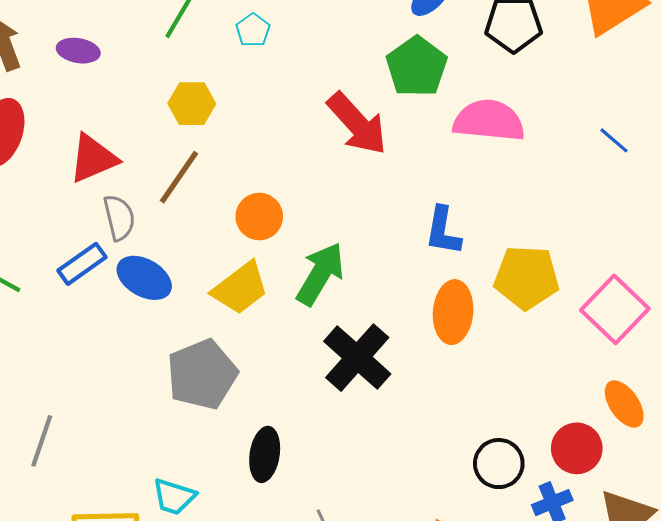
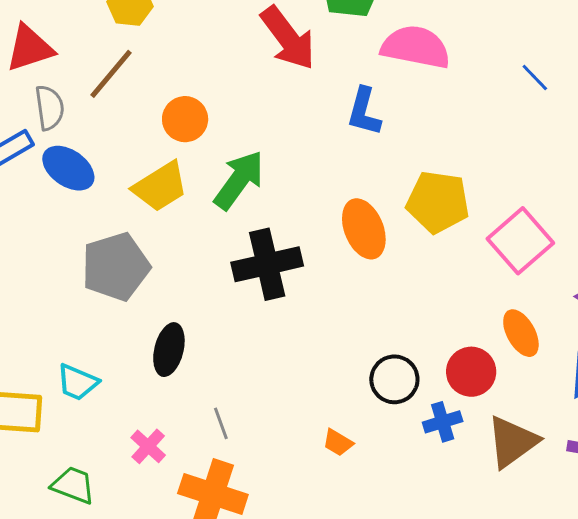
blue L-shape: (443, 231) -> (364, 112), moved
orange ellipse: (453, 312) -> (364, 229), turned -32
black cross: (357, 358) -> (267, 264), turned 30

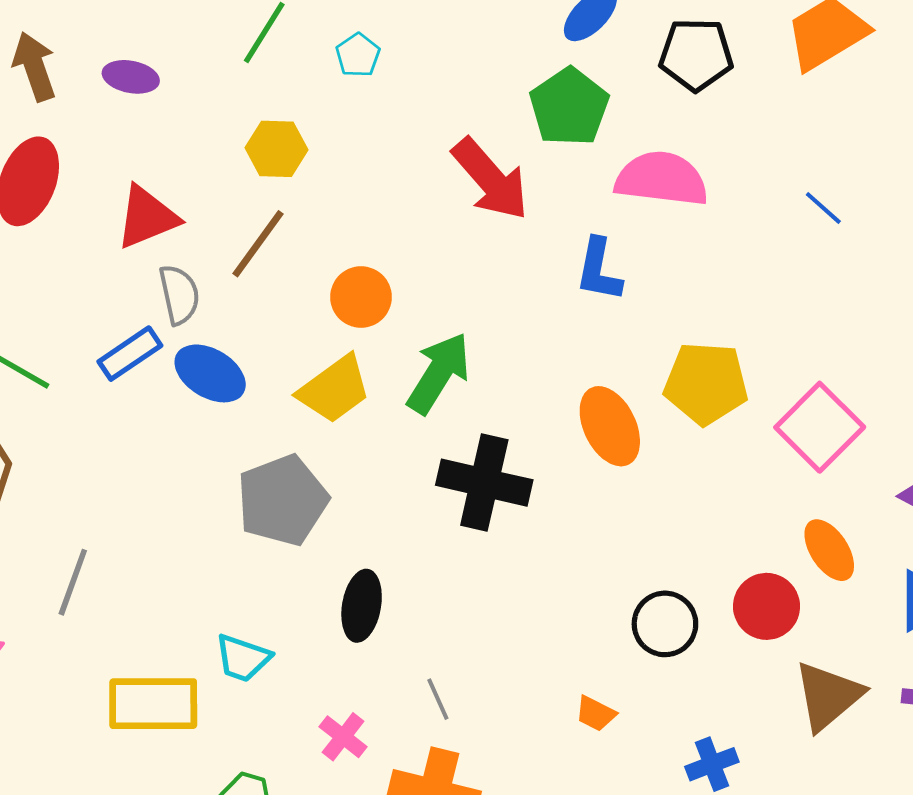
black cross: (267, 264) -> (484, 483), turned 30
blue cross: (443, 422) -> (712, 764), moved

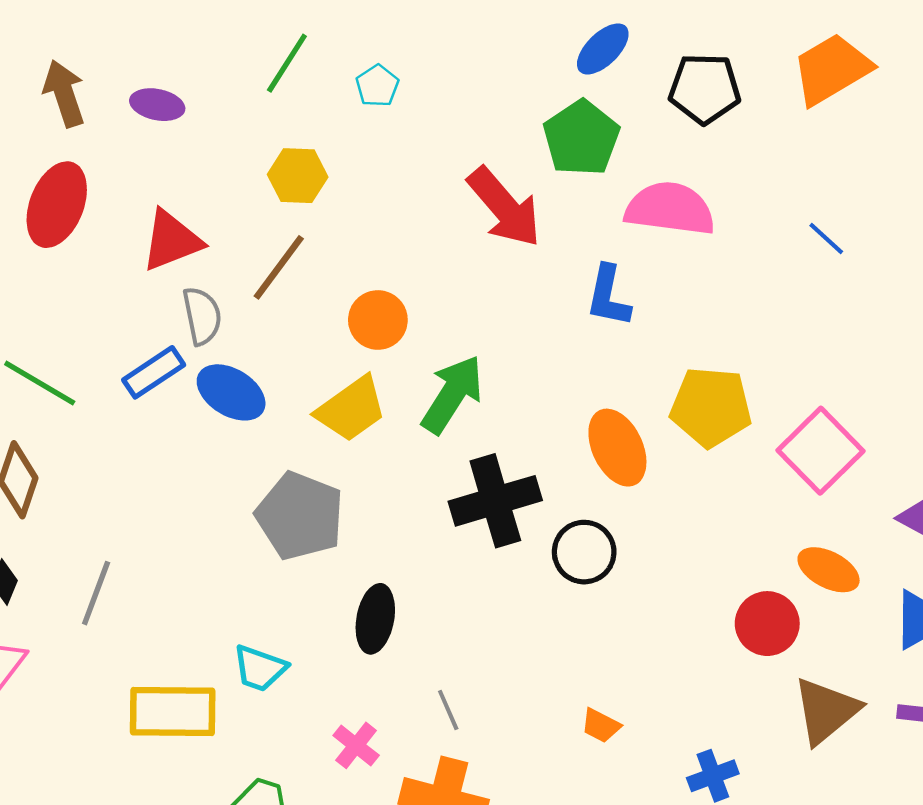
black cross: (484, 483) -> (495, 501), turned -30
gray pentagon: (283, 500) -> (300, 516), turned -30
orange ellipse: (829, 550) -> (829, 570), turned -30
black circle: (665, 624) -> (584, 552), moved

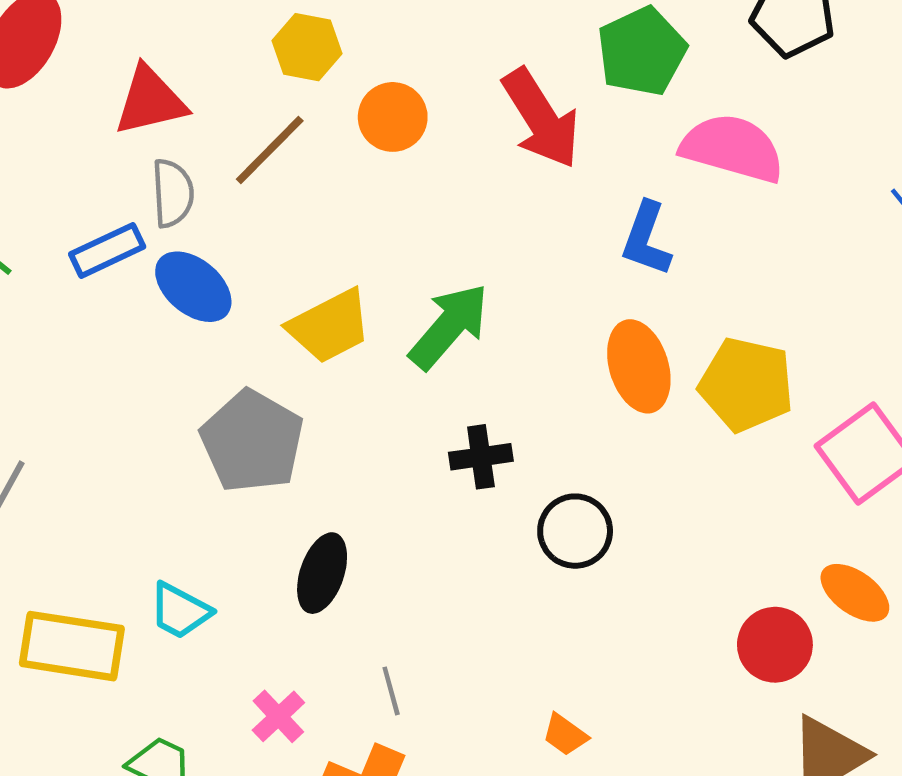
orange circle: (378, 320) -> (393, 117), moved
orange ellipse: (617, 448) -> (639, 366), moved
black cross: (495, 501) -> (481, 457), size x0.6

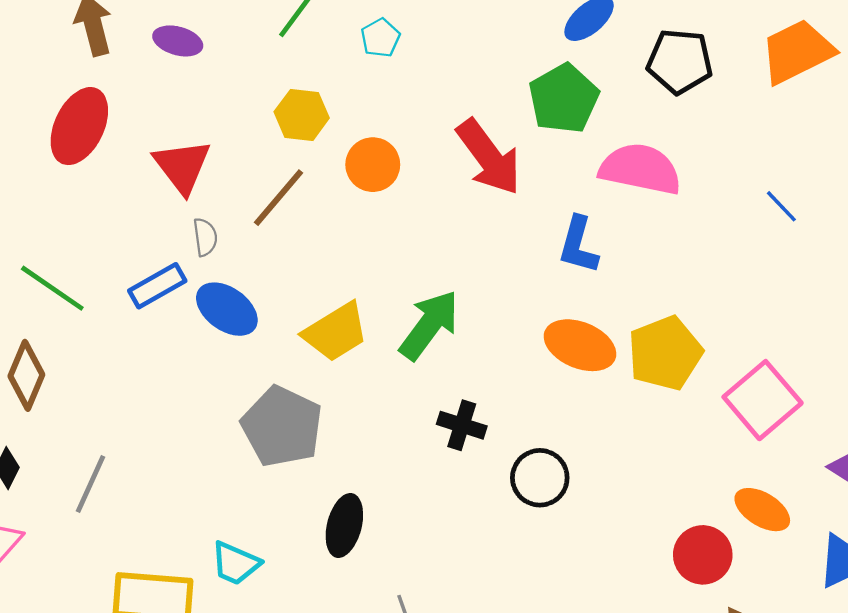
red triangle: (150, 101) -> (182, 166), turned -50
gray semicircle: (173, 193) -> (205, 237), size x0.7
orange ellipse: (639, 366) -> (580, 345), turned -46
yellow pentagon: (746, 385) -> (665, 353), turned -30
black cross: (481, 457) -> (462, 425), turned 30

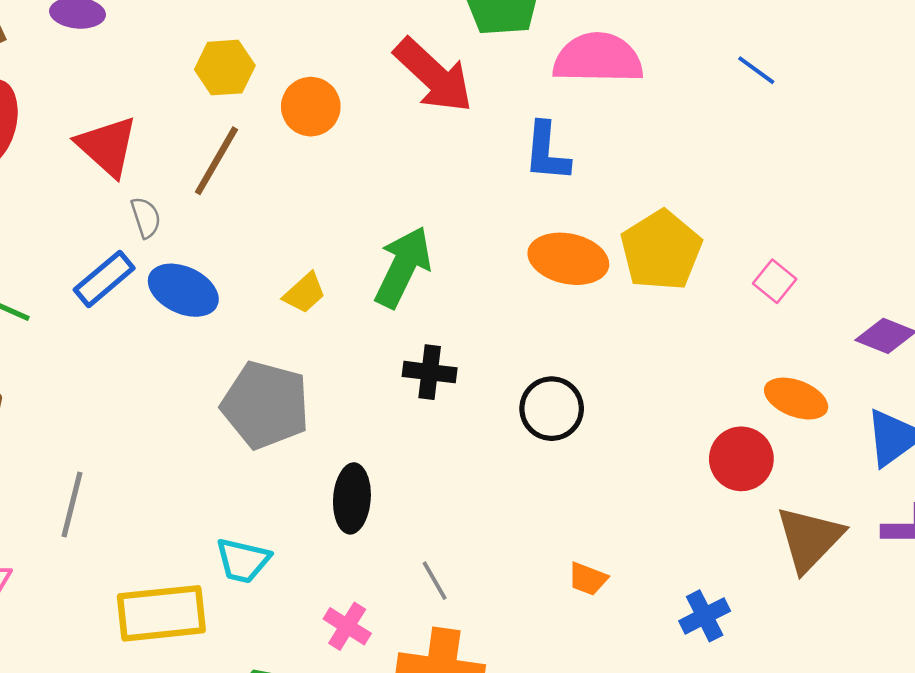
yellow trapezoid: (336, 332) -> (304, 293), size x0.6
pink square: (763, 400) -> (775, 281), size x0.5
black cross: (462, 425) -> (430, 372), moved

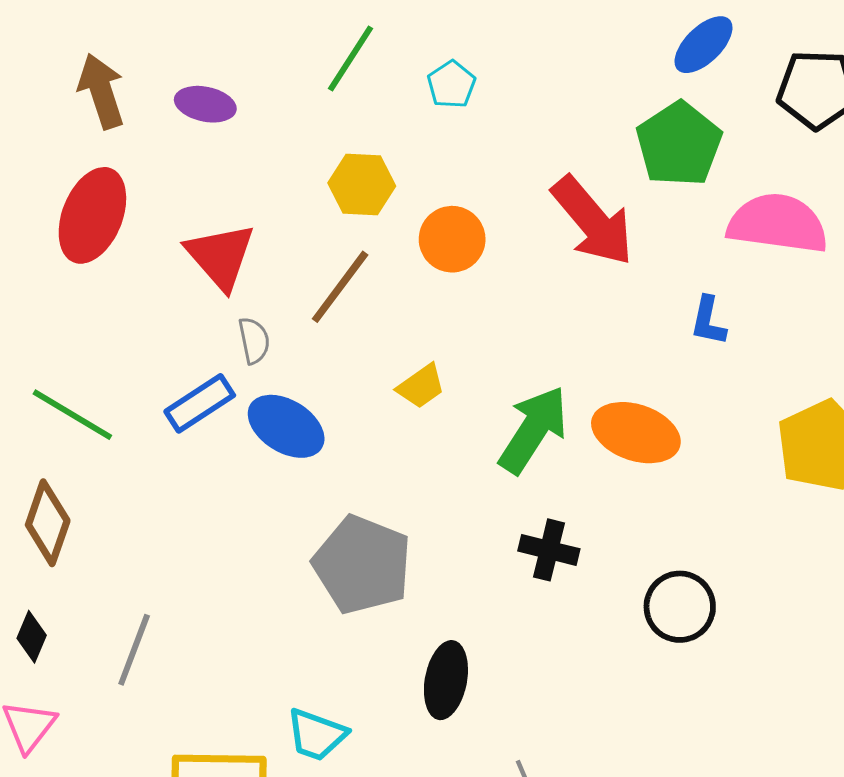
blue L-shape: (547, 152) -> (708, 321), size x0.7
orange ellipse: (568, 259) -> (636, 433), moved
yellow trapezoid: (304, 293) -> (421, 386), moved

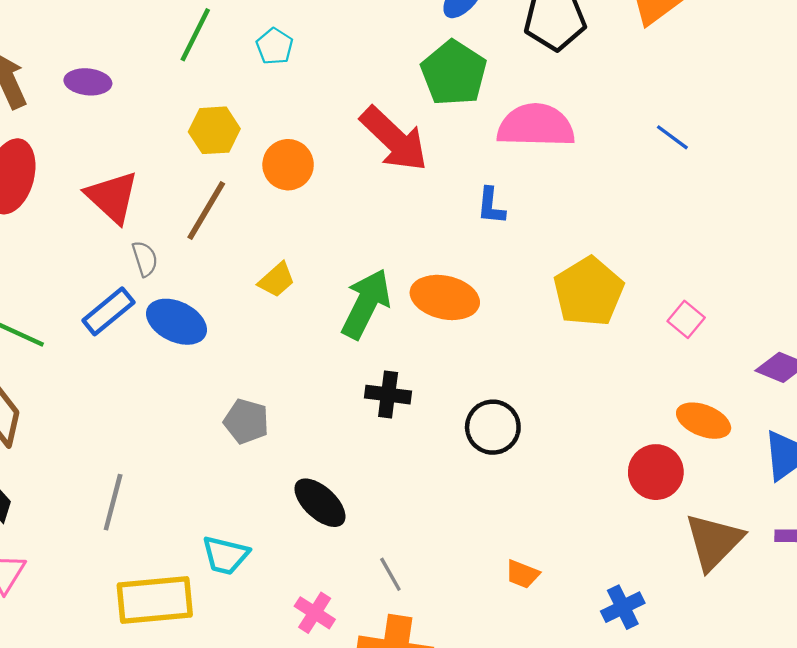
gray pentagon: (362, 565) -> (246, 421), size x0.6
gray line: (134, 650) -> (113, 502), moved
black ellipse: (446, 680) -> (320, 503), turned -52

